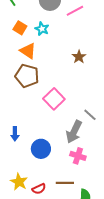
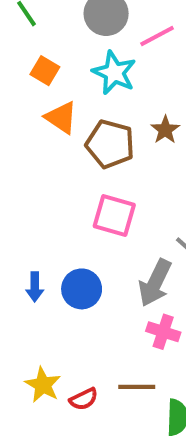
cyan star: (42, 29) -> (114, 73), moved, size x1.5
brown pentagon: (27, 76) -> (110, 144), moved
pink square: (54, 99) -> (114, 215), turned -30
blue circle: (41, 149) -> (82, 289), moved

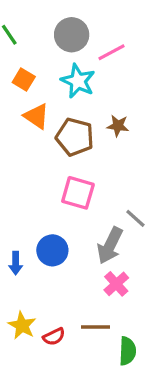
brown star: (165, 130) -> (118, 126), turned -30
blue arrow: (35, 287) -> (16, 263), moved
pink cross: (163, 332) -> (116, 284), turned 30

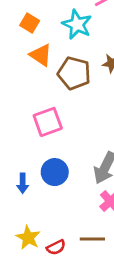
pink square: (78, 193) -> (48, 122), moved, turned -36

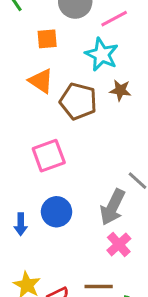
orange square: (30, 23) -> (47, 39), moved, turned -36
cyan star: (77, 24) -> (102, 54), moved

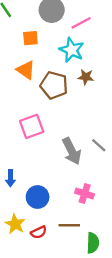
gray arrow: (113, 207) -> (72, 151), moved, turned -52
blue circle: (57, 212) -> (38, 197), moved
pink cross: (119, 244) -> (85, 193), turned -30

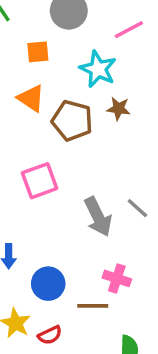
pink line: (81, 23) -> (129, 30), moved
brown line: (69, 225) -> (93, 306), moved

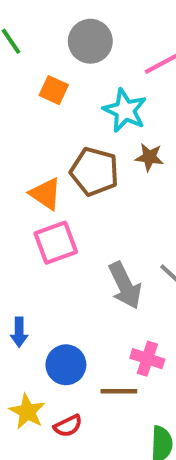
orange square: (38, 52) -> (54, 90), turned 30
orange triangle: (31, 98) -> (46, 194), moved

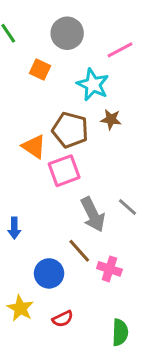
pink square: (56, 243) -> (64, 171), moved
blue arrow: (19, 332) -> (14, 228), moved
brown line: (119, 391) -> (79, 251), moved, turned 48
red semicircle: (68, 426) -> (63, 319), moved

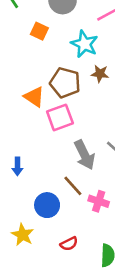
red semicircle: (63, 319) -> (69, 244), moved

